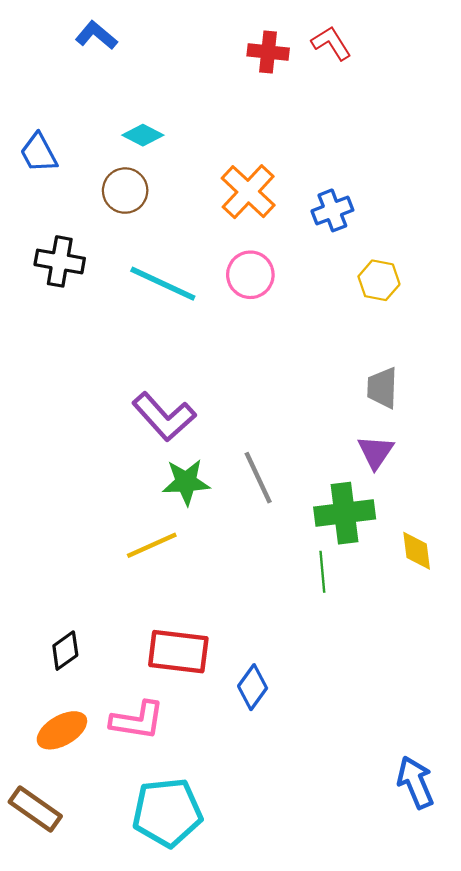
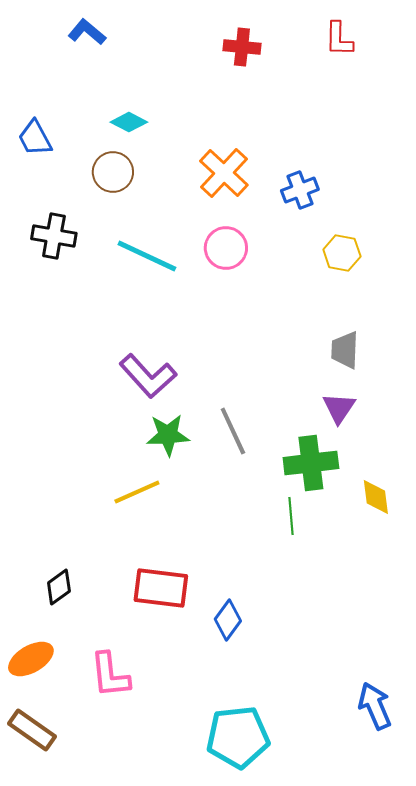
red L-shape: (331, 43) -> (339, 39), moved, turned -147
pink L-shape: (137, 720) -> (110, 675), moved, turned 75
orange ellipse: (62, 730) -> (31, 659), moved
cyan pentagon: (167, 812) -> (238, 737), moved

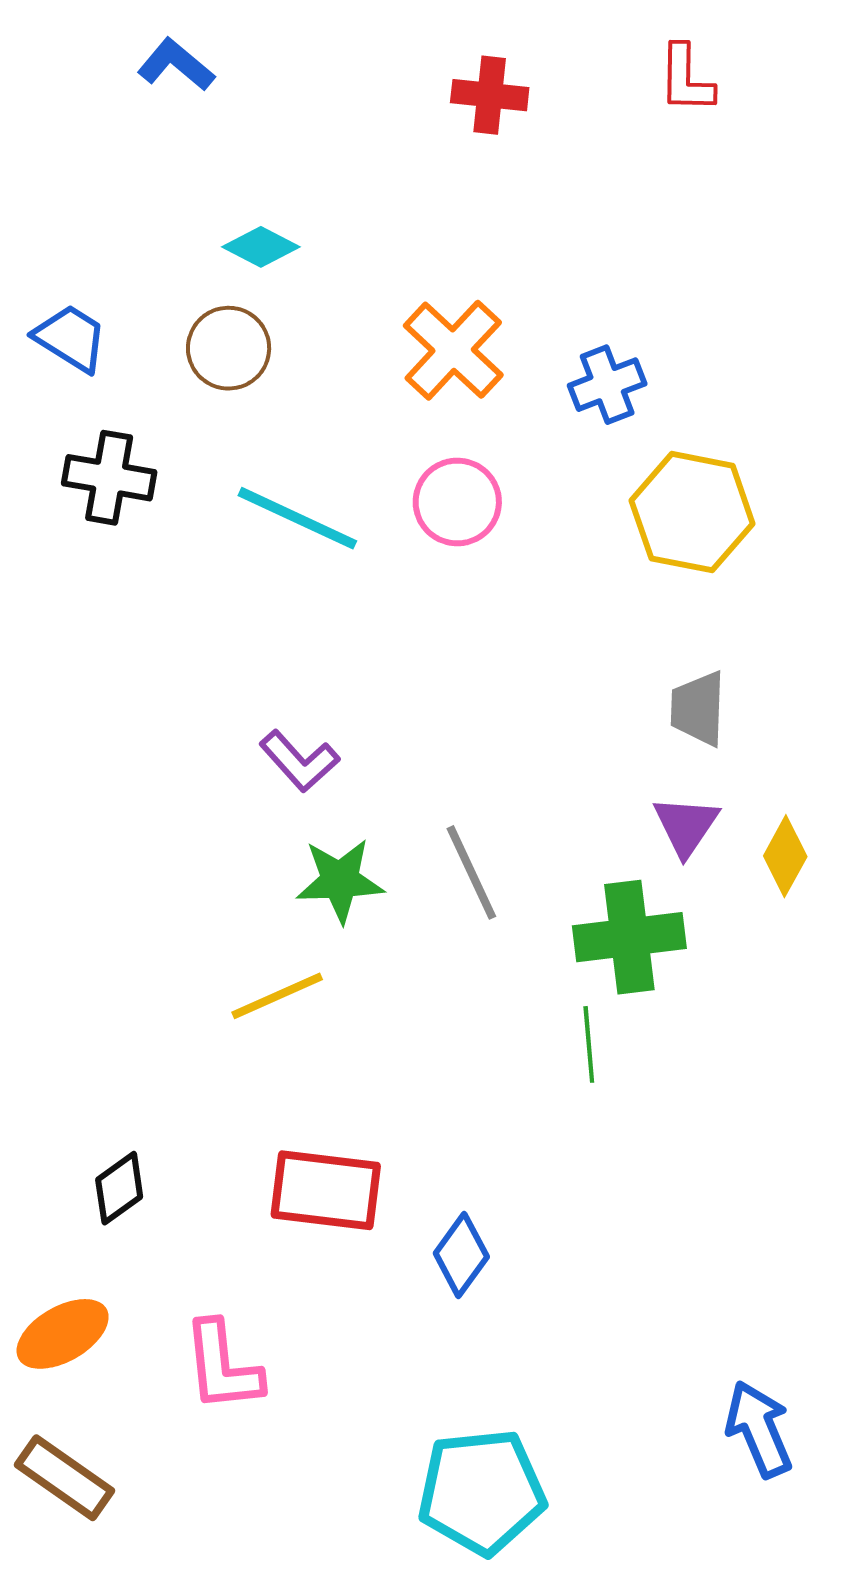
blue trapezoid: (35, 138) -> (71, 338), moved, turned 150
yellow hexagon: (342, 253) -> (692, 512), size x1.6
purple L-shape: (148, 376) -> (299, 761), size x0.7
yellow diamond: (376, 497) -> (785, 856), moved, turned 36

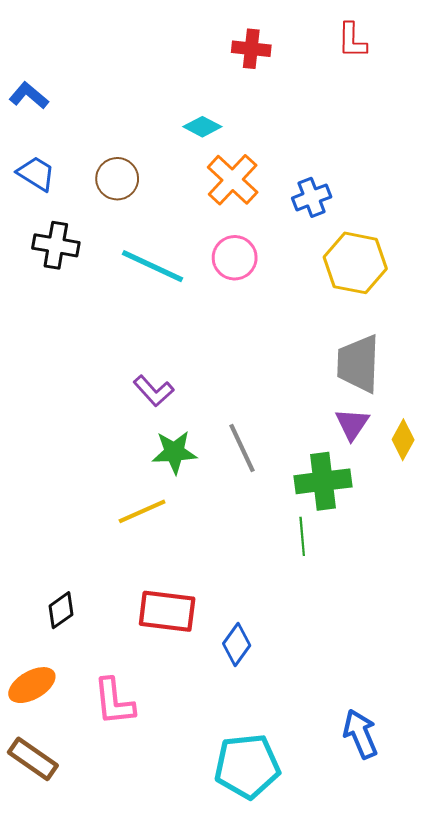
blue L-shape: (176, 65) -> (29, 96), moved
cyan diamond: (261, 247) -> (202, 127), moved
gray trapezoid: (698, 708) -> (358, 364), size x1.5
blue arrow: (759, 1429) -> (360, 734), moved

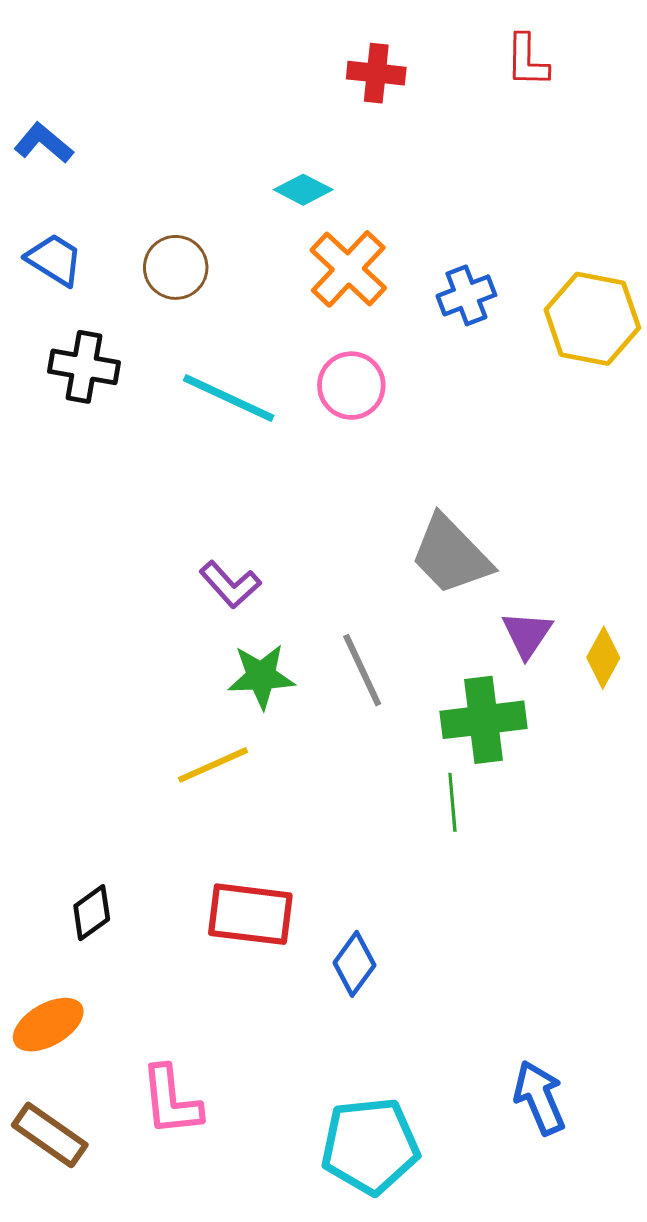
yellow hexagon: (355, 263) -> (592, 319), moved
gray trapezoid: (358, 364) -> (451, 555), moved, turned -46
pink L-shape: (114, 702) -> (171, 1101), moved

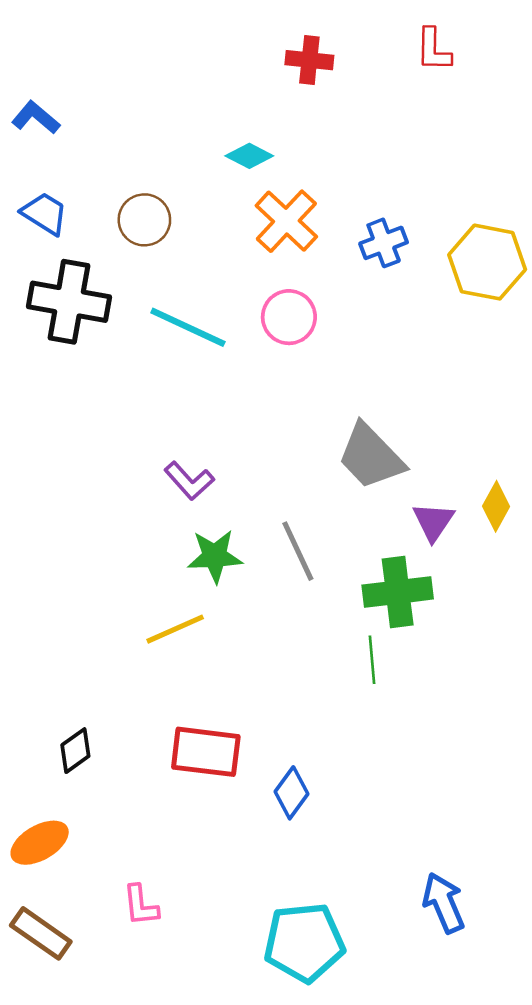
black cross: (84, 367) -> (69, 302), size x1.4
yellow diamond: (603, 658) -> (496, 506), moved
pink L-shape: (171, 1101) -> (141, 905), size x0.7

